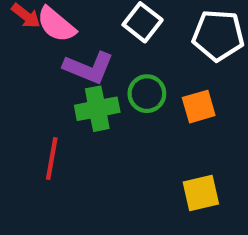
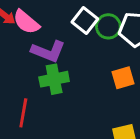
green circle: (147, 94) -> (108, 26), moved

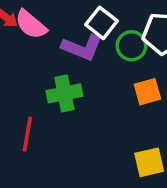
green circle: (108, 26) -> (132, 46), moved
purple L-shape: (48, 51) -> (82, 48), moved

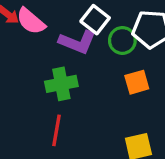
red line: (27, 134) -> (57, 130), moved

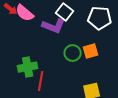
green circle: (122, 40) -> (73, 53), moved
green cross: (61, 84) -> (28, 67), moved

